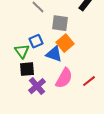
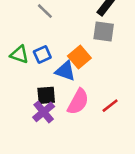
gray square: (60, 23) -> (104, 31), moved
green triangle: (22, 51) -> (19, 54), moved, turned -35
black square: (27, 69) -> (46, 95), moved

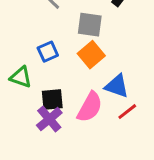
gray square: (104, 31) -> (90, 25), moved
green triangle: (19, 54) -> (21, 77), moved
blue triangle: (65, 71) -> (117, 86), moved

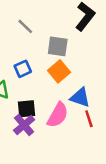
red line: (127, 112) -> (89, 119), turned -70

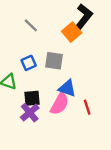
gray square: (58, 46) -> (54, 61), moved
orange square: (59, 71) -> (72, 32), moved
blue triangle: (80, 98) -> (67, 88), moved

